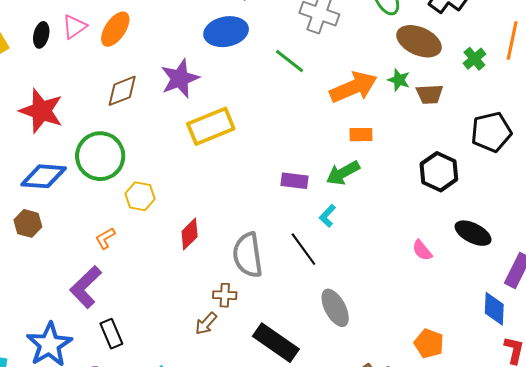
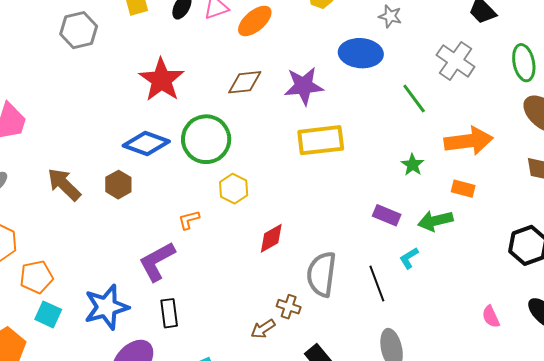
green star: (399, 80) -> (413, 165), moved

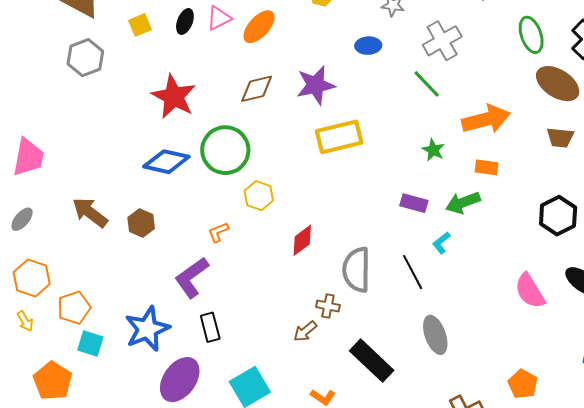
blue ellipse: (361, 53) -> (368, 46), size x0.6
gray cross: (456, 61) -> (442, 41), moved, turned 33
brown hexagon: (118, 185) -> (141, 223), moved
pink semicircle: (491, 317) -> (530, 291), size x1.6

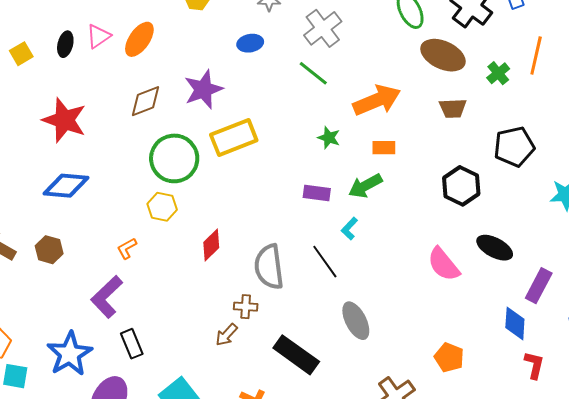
green circle: (225, 150) -> (174, 158), moved

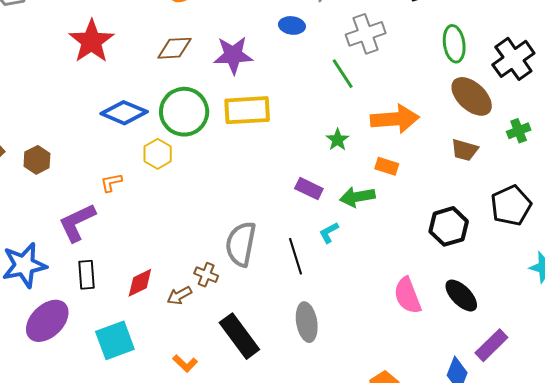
black pentagon: (514, 147) -> (511, 206), turned -30
blue diamond: (66, 186) -> (124, 113), moved
red diamond: (211, 245) -> (140, 283), moved

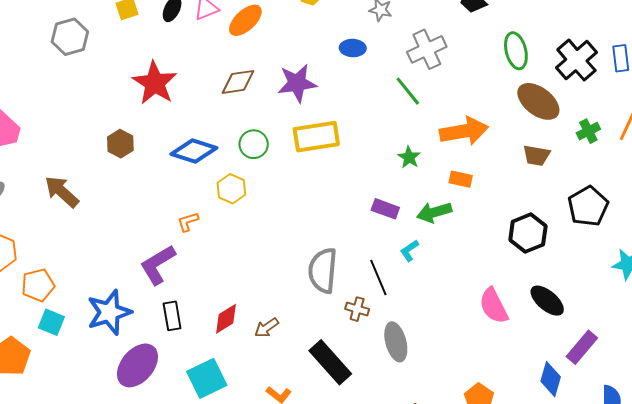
green circle: (184, 112) -> (254, 144), size x0.6
brown hexagon: (37, 160) -> (120, 144), moved
brown cross: (206, 275) -> (357, 309), moved

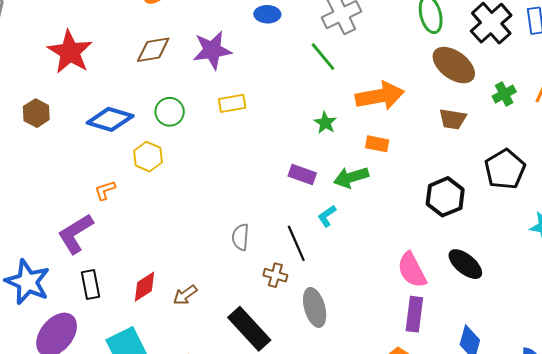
yellow rectangle: (316, 137) -> (232, 103), size x0.6
gray semicircle: (323, 270) -> (241, 237), size x0.6
blue star: (109, 312) -> (28, 282), turned -30
purple rectangle: (582, 347) -> (414, 314), moved, turned -32

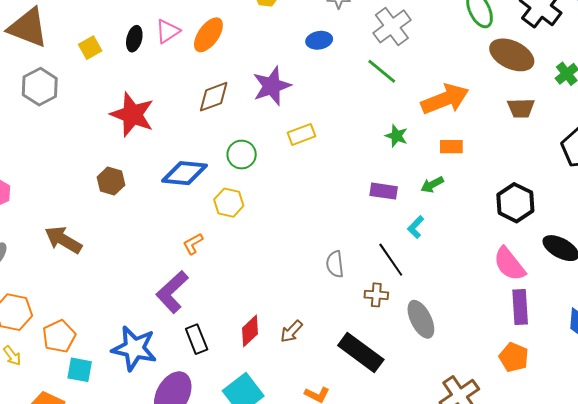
green arrow: (351, 177) -> (432, 185), size x0.7
black hexagon: (445, 197) -> (515, 203), moved

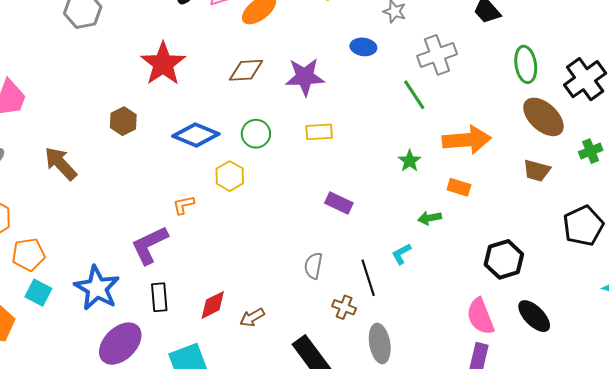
purple rectangle: (384, 191) -> (339, 203), moved

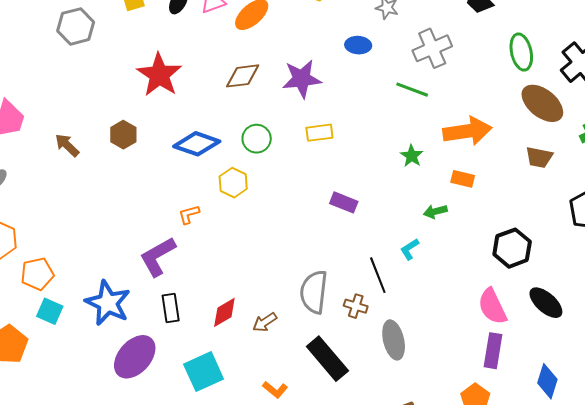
green line: (414, 95) -> (412, 90), turned -32
brown arrow: (61, 164) -> (67, 145), moved, size x0.7
gray semicircle: (313, 266) -> (314, 292), moved, size x1.6

